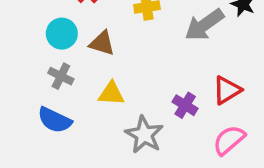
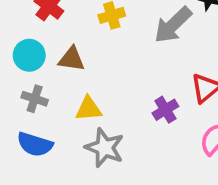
purple cross: (185, 105) -> (165, 110), turned 35
gray star: (144, 135) -> (105, 148), moved

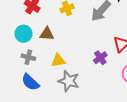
blue semicircle: (35, 144) -> (30, 82), turned 30

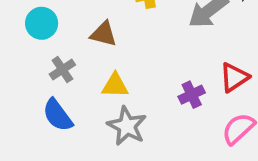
cyan circle: (23, 34) -> (42, 23), moved
gray cross: (28, 57) -> (62, 70), turned 32

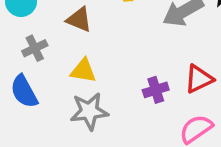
gray star: (127, 126) -> (89, 111), turned 30

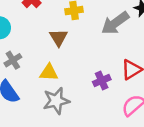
brown triangle: (79, 20) -> (59, 38), moved, turned 42

